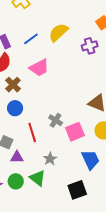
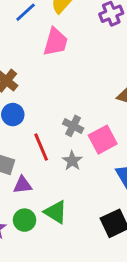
pink trapezoid: (39, 68) -> (56, 42), moved, turned -40
gray star: (50, 159) -> (72, 161), moved

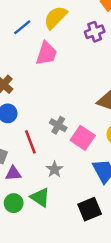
pink square: (103, 140) -> (83, 138), turned -30
gray star: (72, 161) -> (54, 169), moved

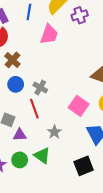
blue line: (22, 27) -> (29, 12), turned -42
purple cross: (95, 32) -> (80, 15), moved
gray cross: (58, 125) -> (40, 87), moved

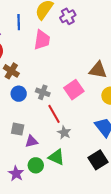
pink square: (79, 106) -> (74, 90), moved, turned 30
red line: (34, 109) -> (54, 114), moved

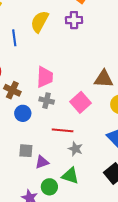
purple cross: (68, 16) -> (74, 20), moved, turned 35
pink trapezoid: (42, 40) -> (45, 77), moved
gray cross: (43, 92) -> (47, 101), moved
red line: (54, 114) -> (63, 130), turned -48

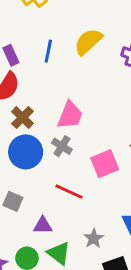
blue circle: (23, 113) -> (26, 152), size x1.5
gray star: (75, 149) -> (94, 238), moved
purple triangle: (42, 162) -> (43, 225), moved

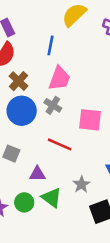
blue line: (48, 51) -> (50, 45), moved
pink square: (105, 164) -> (90, 120), turned 30

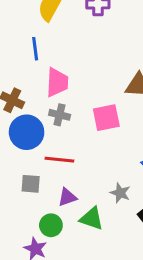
red line: (60, 144) -> (59, 160), moved
green circle: (24, 202) -> (51, 225), moved

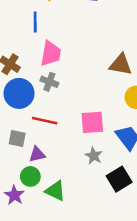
pink square: (106, 118) -> (92, 122), moved
purple triangle: (67, 197) -> (37, 154), moved
green triangle: (92, 219) -> (55, 191), moved

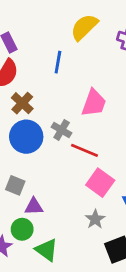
pink trapezoid: (51, 53) -> (94, 103), moved
red line: (45, 121) -> (85, 150), moved
pink square: (92, 122) -> (100, 183), turned 30

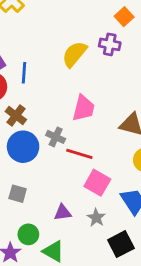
yellow semicircle: (84, 27) -> (74, 54), moved
blue line: (58, 62) -> (24, 73), moved
purple triangle: (34, 206) -> (63, 213), moved

